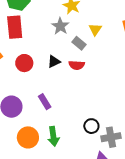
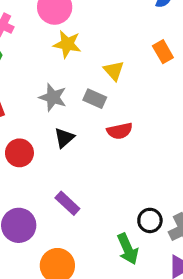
gray star: (60, 26) -> (53, 97), moved
red semicircle: (77, 65) -> (120, 131), moved
green arrow: (53, 136) -> (128, 249), moved

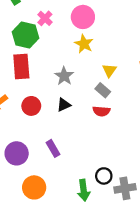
gray rectangle: (95, 99) -> (103, 90), moved

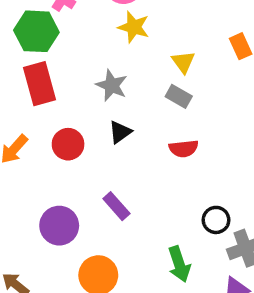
red semicircle: (101, 111) -> (184, 149), moved
black circle: (104, 176) -> (216, 220), moved

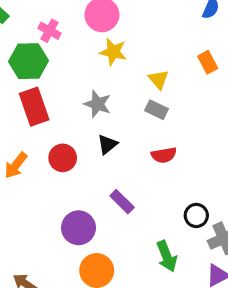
purple rectangle: (116, 206) -> (122, 202), moved
purple circle: (59, 226) -> (79, 228), moved

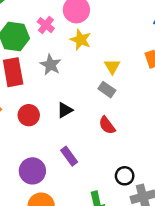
pink cross: (49, 31) -> (46, 25), moved
gray star: (97, 104) -> (51, 65), moved
red semicircle: (164, 155) -> (107, 125), turned 54

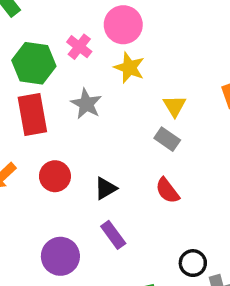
black triangle: (65, 110) -> (106, 188), moved

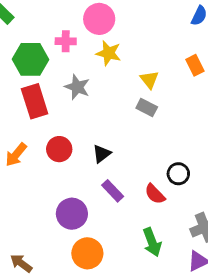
pink cross: (79, 47) -> (66, 41), turned -30
red semicircle: (167, 191) -> (155, 194), moved
black circle: (193, 263) -> (178, 174), moved

